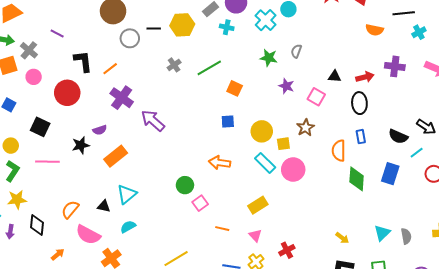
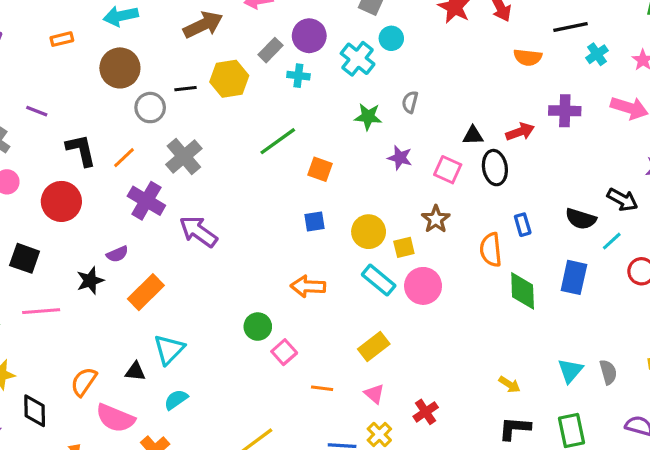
gray cross: (174, 65) -> (184, 156), moved, size x1.6
black ellipse: (359, 103) -> (495, 168), moved

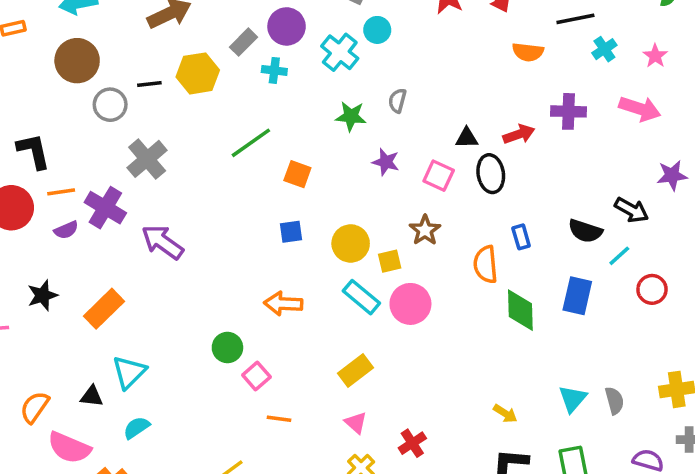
orange line: (124, 158) -> (61, 192), moved, turned 35
purple semicircle: (117, 254) -> (66, 230), moved
orange line: (322, 388) -> (279, 419), moved

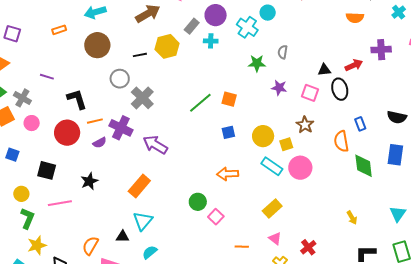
gray circle: (110, 105) -> (120, 79), moved
green line: (251, 143) -> (200, 103), moved
orange rectangle: (104, 309) -> (139, 186), moved
yellow arrow: (505, 413) -> (352, 218), moved, turned 32
orange line: (279, 419) -> (242, 247), moved

